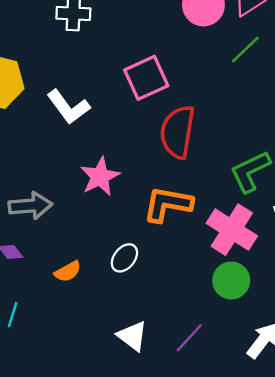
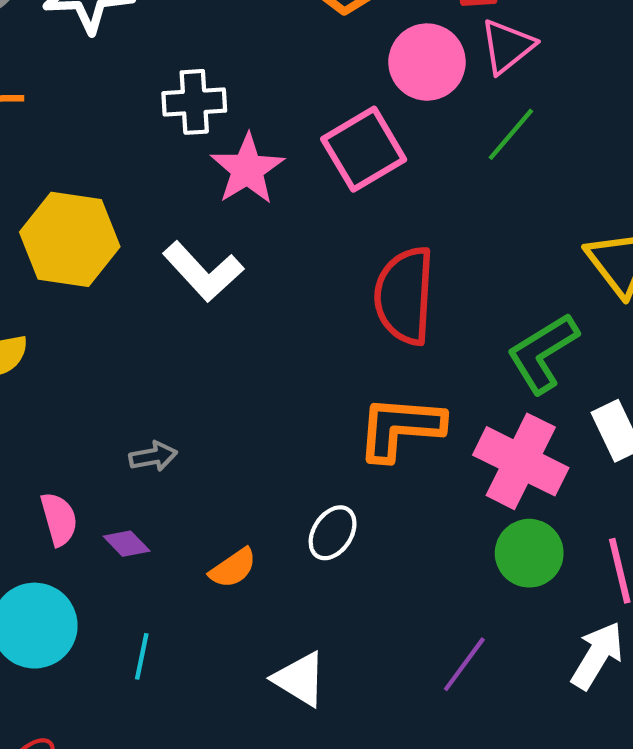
pink square: (146, 78) -> (364, 149), moved
pink star: (100, 177) -> (247, 169), moved
gray arrow: (30, 206) -> (153, 456), size x0.6
white triangle: (132, 336) -> (300, 679), moved

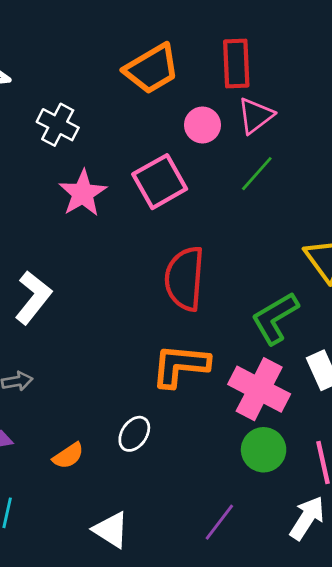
pink circle: (427, 62) -> (202, 125), size x0.7
white cross: (194, 102) -> (58, 125), moved, turned 30
white L-shape: (203, 271) -> (33, 297), moved, turned -100

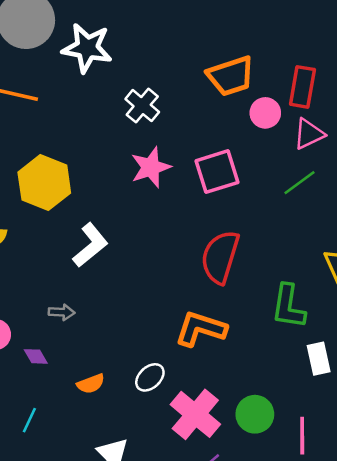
pink circle: (202, 125) -> (265, 113), moved
green L-shape: (275, 318) -> (288, 306), turned -63
pink cross: (259, 389) -> (195, 414), moved

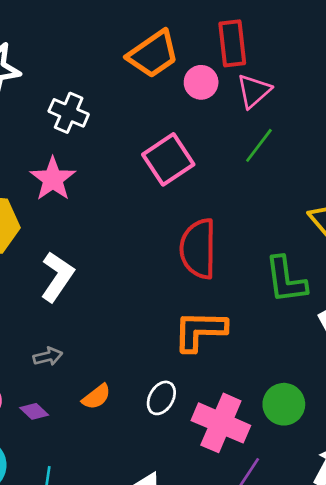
pink star: (151, 167) -> (53, 179), moved
orange semicircle: (91, 384) -> (96, 397), moved

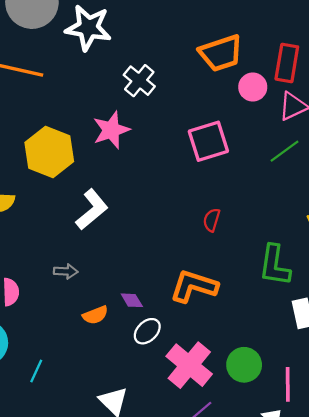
red semicircle: (198, 249) -> (212, 220), size x0.5
purple diamond: (34, 411) -> (132, 300), moved

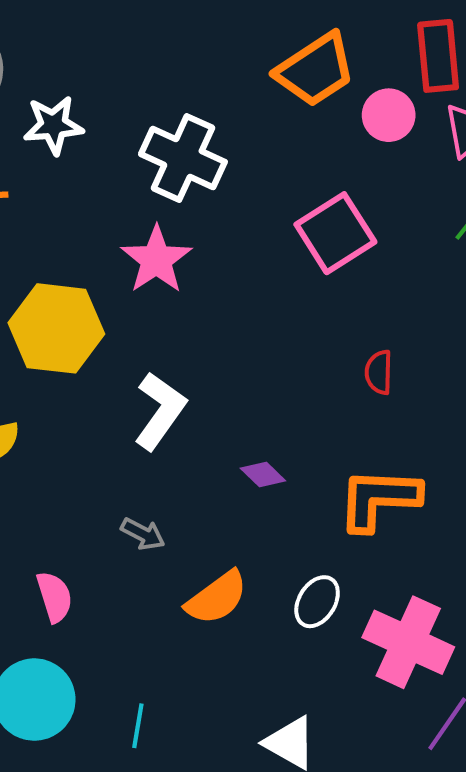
white star: (88, 28) -> (53, 125), moved, size x0.7
white cross: (139, 81) -> (183, 158), size x1.4
gray arrow: (66, 271) -> (143, 534), turned 40
purple diamond: (132, 300) -> (263, 475), moved
orange semicircle: (95, 315) -> (217, 598), size x1.4

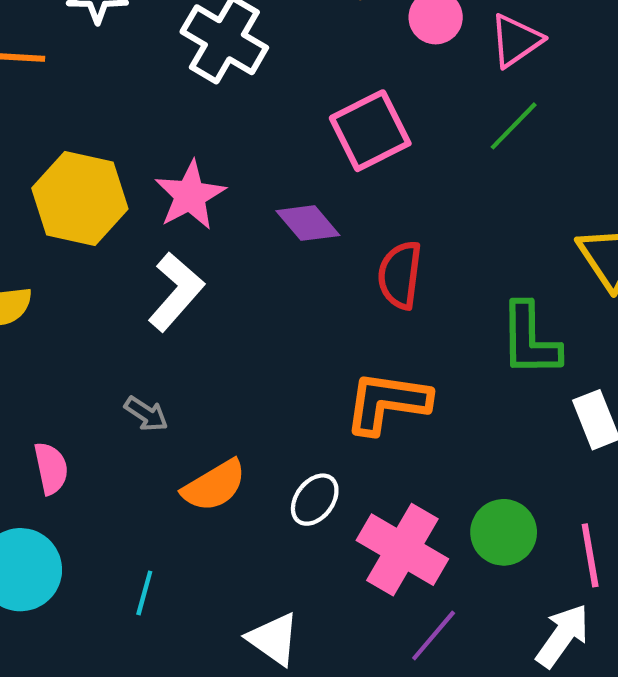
pink star: (156, 260) -> (190, 195), moved
red semicircle: (379, 372) -> (400, 275), size x1.5
purple diamond: (263, 475) -> (308, 223), moved, size x1.4
cyan line: (138, 726) -> (144, 593), moved

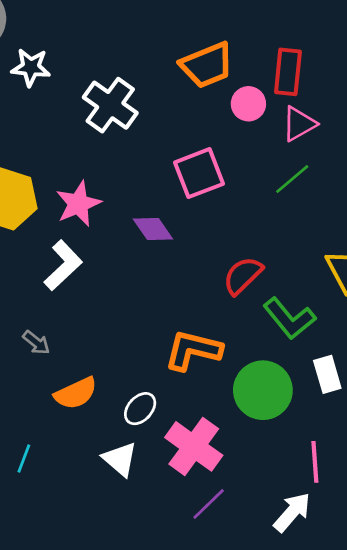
red semicircle: (400, 275) -> (243, 275), moved, turned 33
green L-shape: (530, 340) -> (289, 318), turned -44
green circle: (504, 532) -> (263, 390), moved, size x1.4
white triangle: (273, 639) -> (120, 459), moved

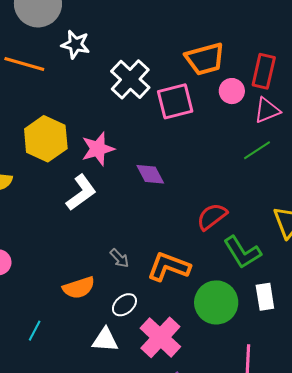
pink square: (199, 173) -> (175, 101), moved
gray arrow: (36, 343) -> (119, 258), moved
white triangle: (120, 459) -> (105, 340), turned -44

